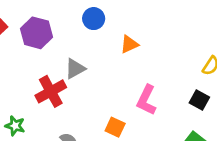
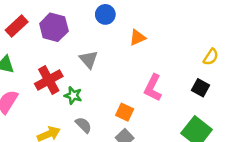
gray triangle: (75, 69) -> (89, 59), turned -42
red cross: (51, 91) -> (49, 80), moved
green star: (15, 126) -> (73, 95), moved

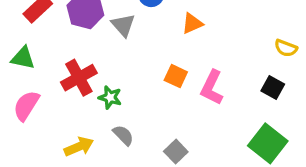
yellow semicircle: (211, 57) -> (286, 48), turned 78
gray triangle: (89, 59) -> (123, 25), moved
orange square: (125, 112) -> (176, 76), moved

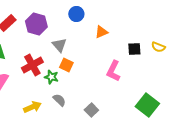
gray triangle: (123, 25) -> (59, 45), moved
orange square: (176, 76) -> (66, 65), moved
black square: (273, 88) -> (134, 49), moved, turned -32

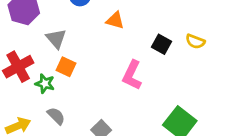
orange triangle: (101, 32) -> (115, 20), turned 40
black square: (134, 49) -> (162, 44), turned 32

